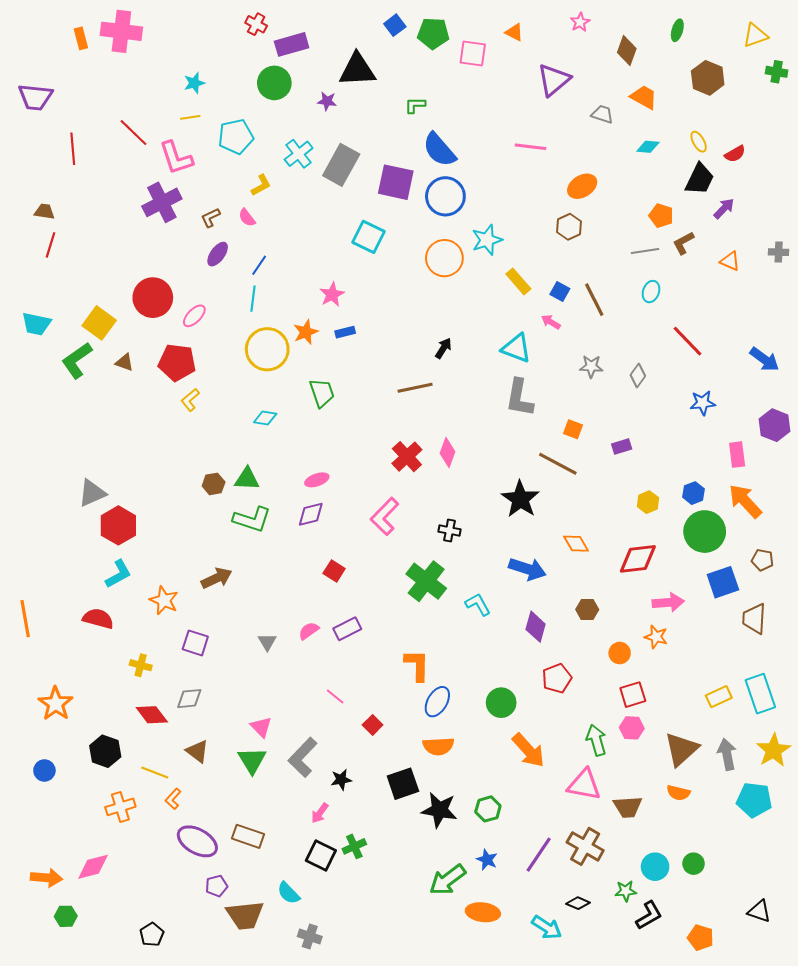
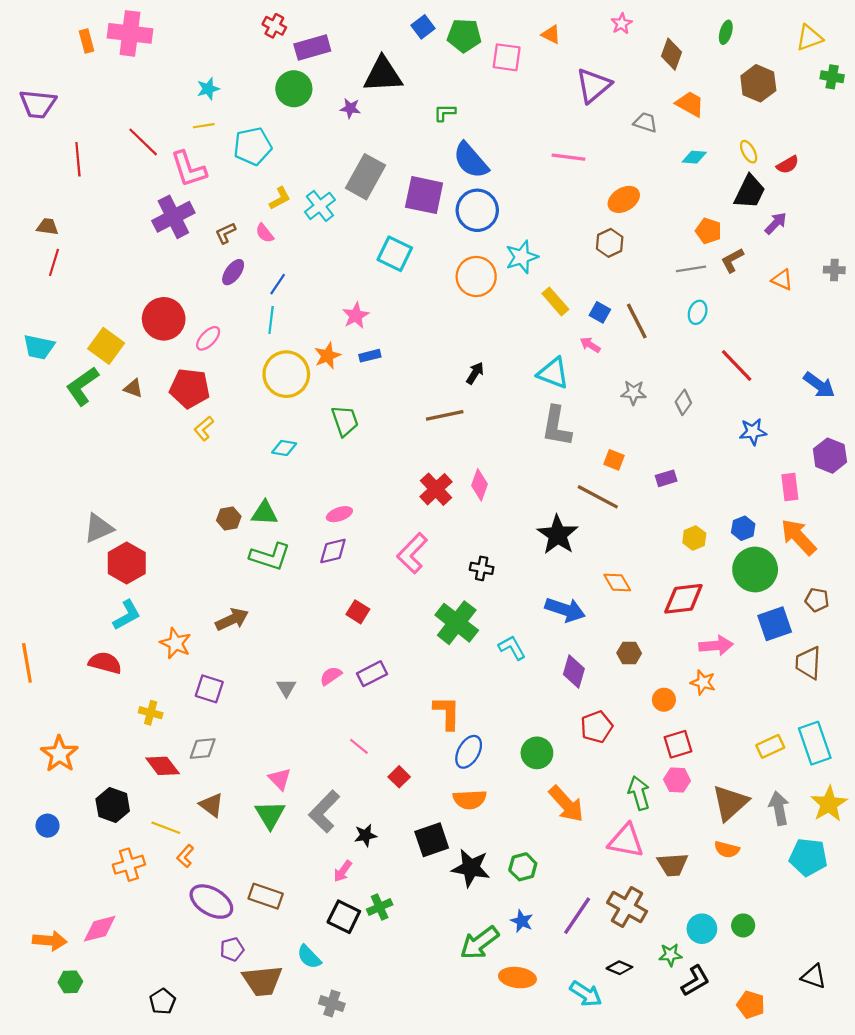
cyan cross: (299, 154) -> (320, 206), moved

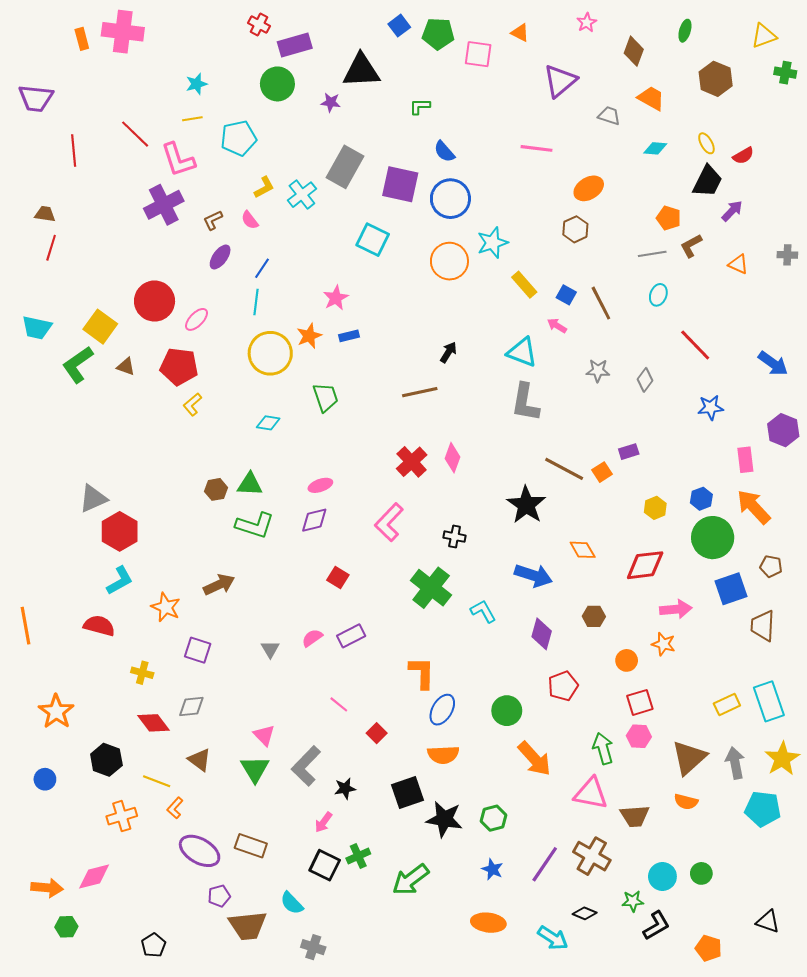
blue semicircle: (471, 160) -> (444, 152), size x0.6
orange square: (614, 460) -> (602, 472), moved, turned 36
green arrow: (479, 943) -> (411, 880), moved

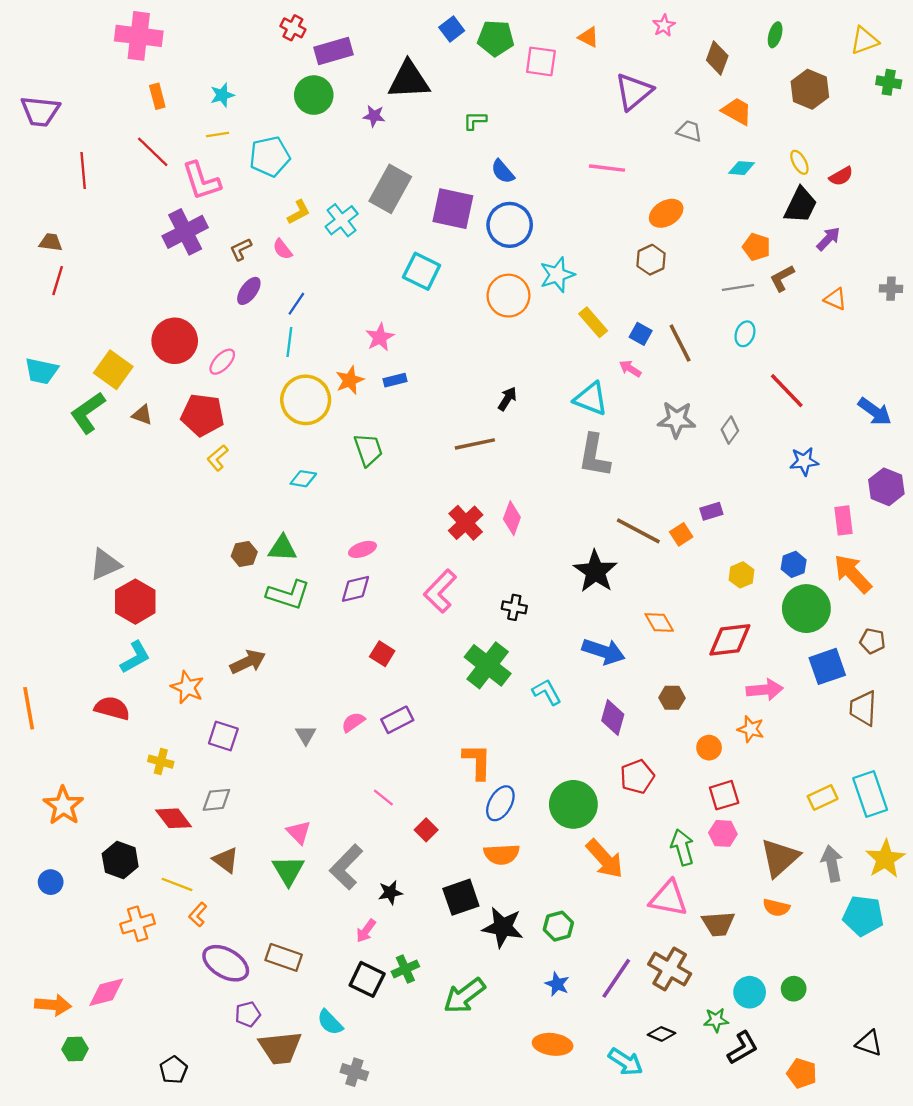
orange rectangle: (82, 39) -> (157, 96), moved
gray star: (598, 371) -> (677, 420), size x1.4
green circle: (507, 711) -> (573, 804), size x1.4

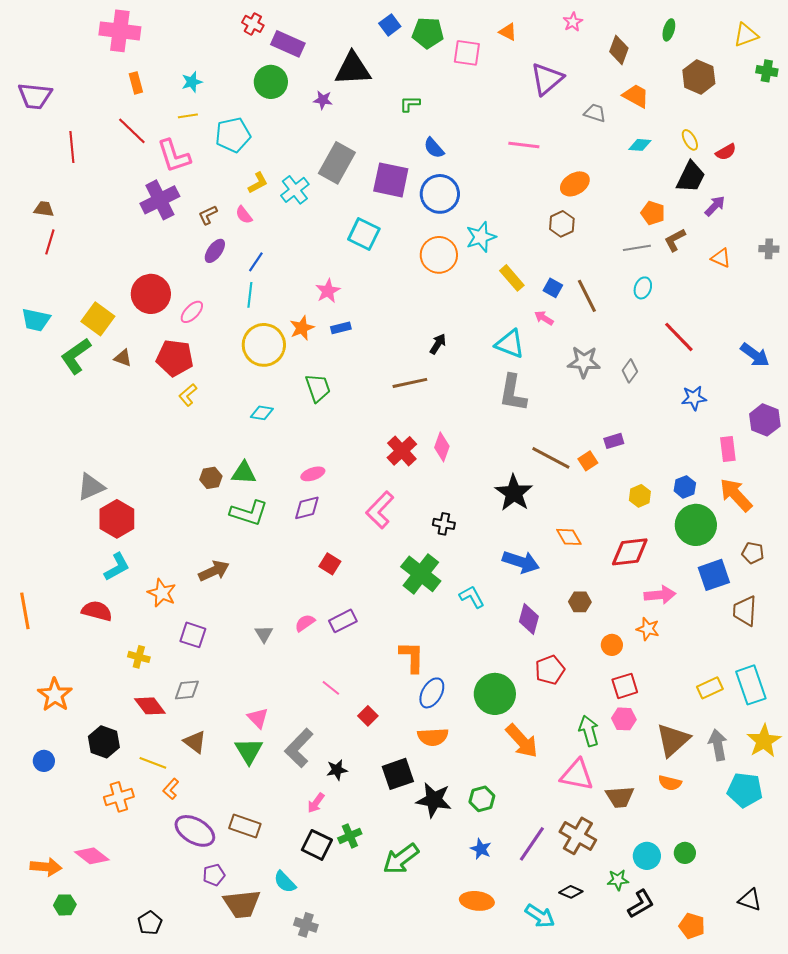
purple rectangle: (333, 51) -> (288, 44), turned 40
pink diamond: (106, 992) -> (92, 856), turned 52

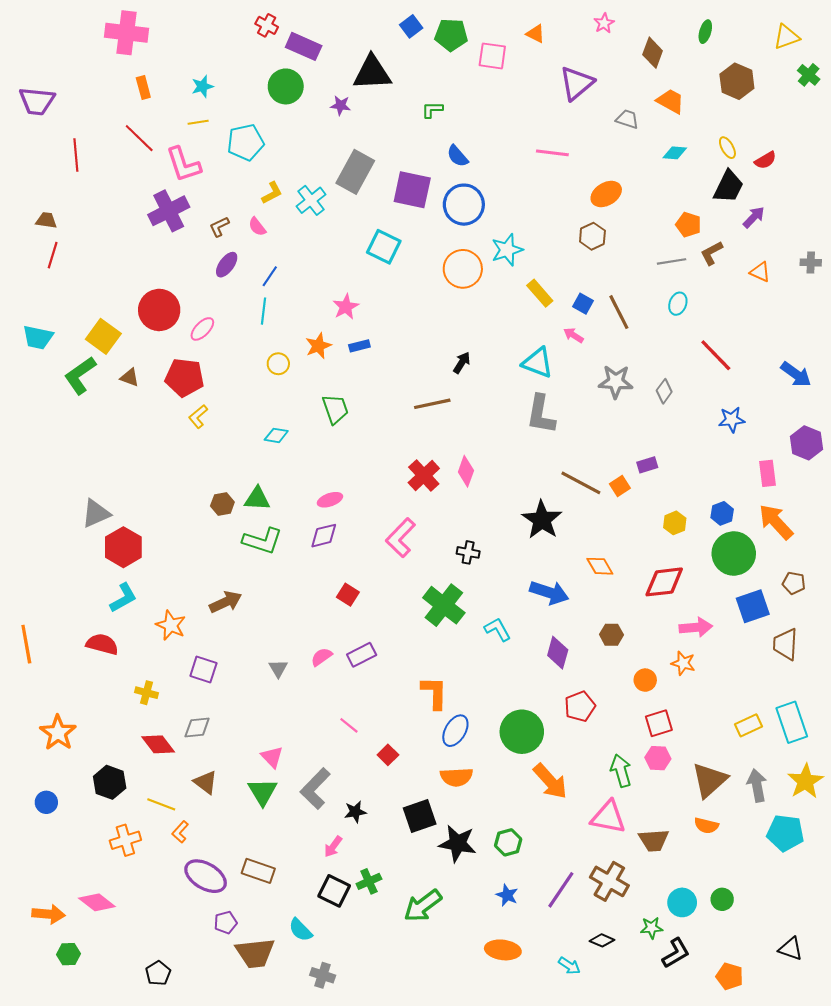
green cross: (767, 71) -> (809, 75), turned 30
yellow circle: (264, 345) -> (278, 364), size x0.5
cyan arrow: (540, 916) -> (569, 966), size x0.7

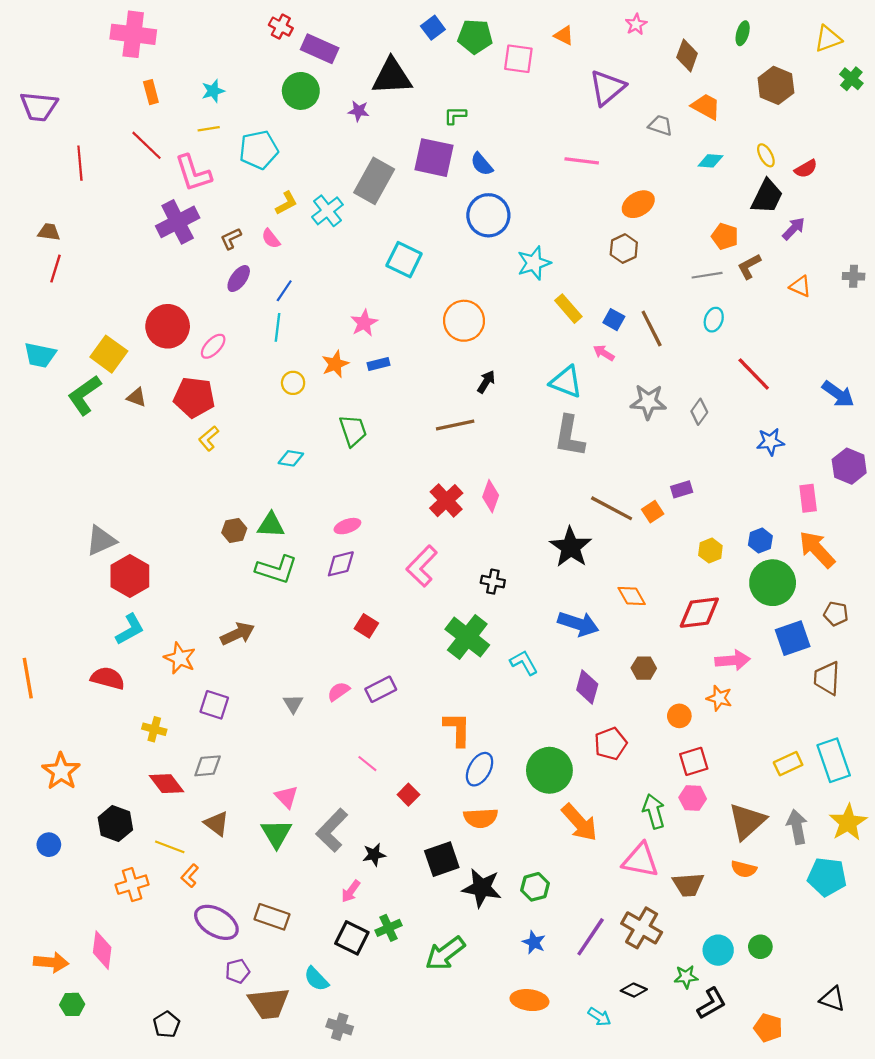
purple square: (412, 190) -> (434, 158), moved
orange circle: (463, 269) -> (464, 321), moved
pink diamond: (97, 902) -> (102, 950), turned 60

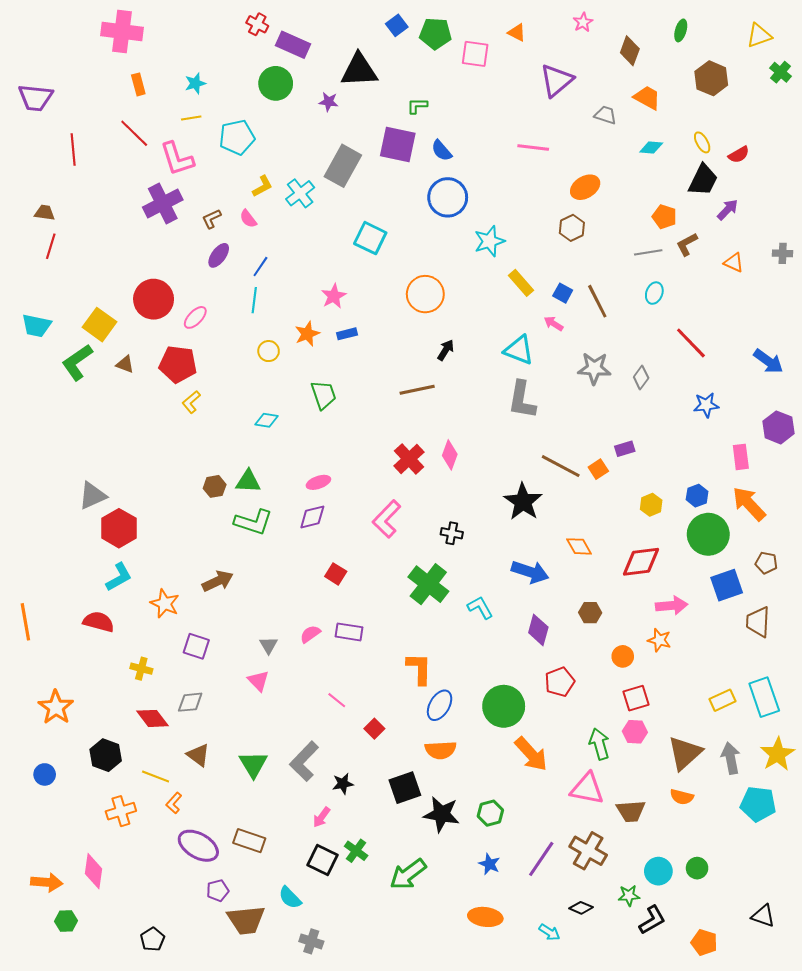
purple rectangle: (381, 689) -> (349, 632), turned 36
pink triangle: (286, 797) -> (258, 681), moved
green cross: (389, 928) -> (356, 851), turned -30

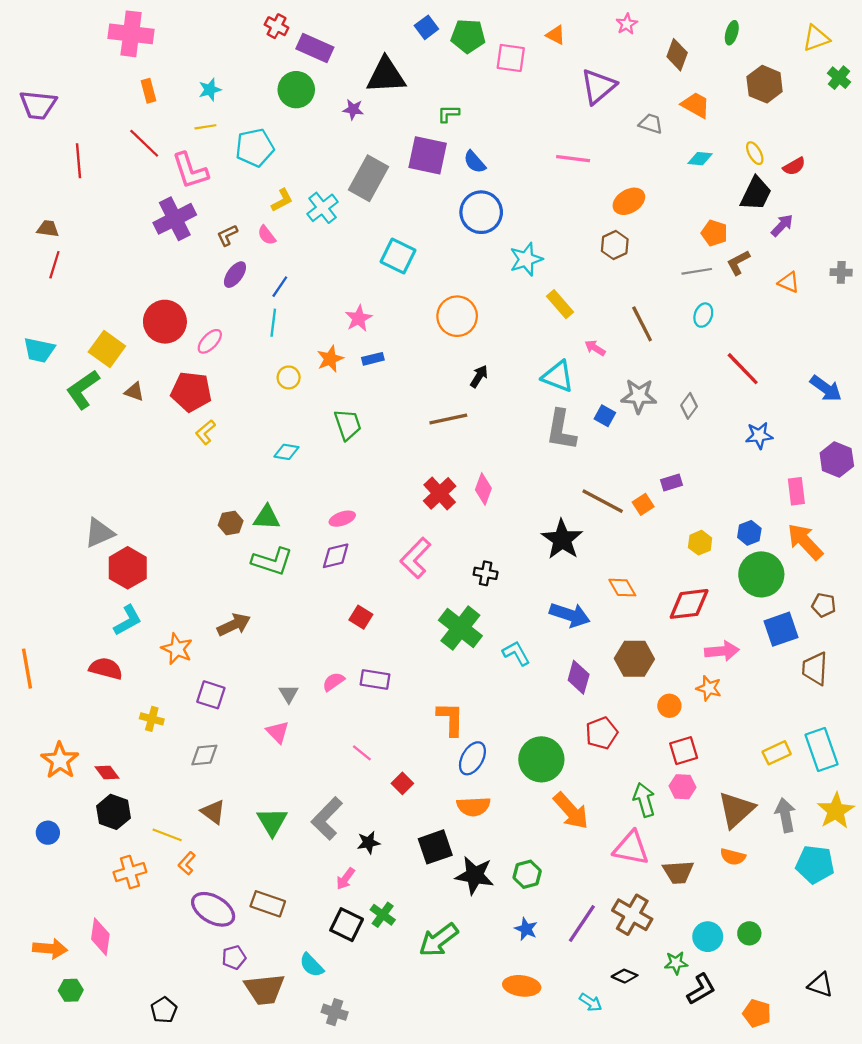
blue square: (563, 293) -> (605, 416), moved
brown hexagon: (590, 613) -> (634, 659), size x1.6
red diamond: (153, 718) -> (107, 772), moved, size x0.7

